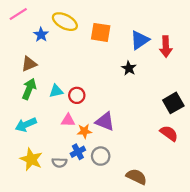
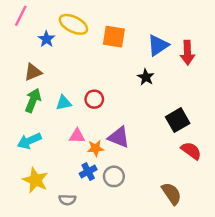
pink line: (18, 14) -> (21, 16), turned -30
red circle: (77, 95) -> (94, 99), moved
black square: (173, 103) -> (178, 120), moved
gray semicircle: (59, 163) -> (67, 200), moved
brown semicircle: (136, 177) -> (172, 194), moved, turned 30

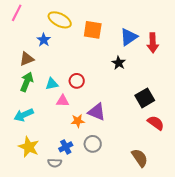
blue star: (46, 39) -> (44, 40), moved
pink triangle: (77, 136) -> (63, 101), moved
blue cross: (88, 172) -> (66, 147), moved

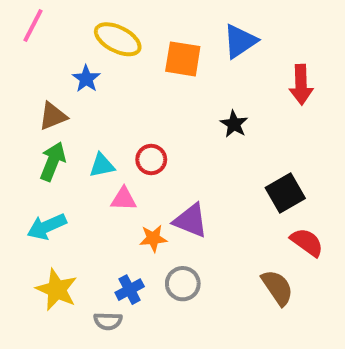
blue triangle: (129, 37) -> (240, 41), moved
brown semicircle: (140, 158) -> (277, 288), moved

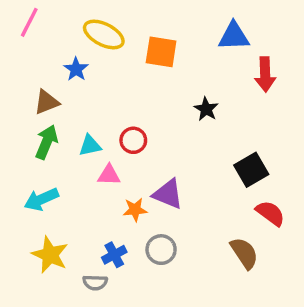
blue triangle: (240, 41) -> (234, 36), moved, turned 32

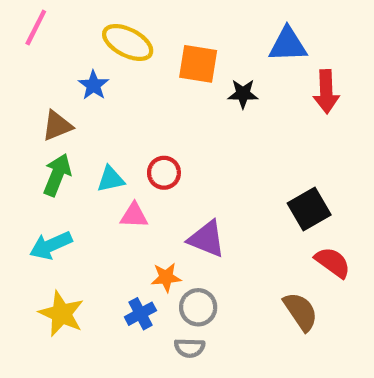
black star: (206, 109) -> (243, 94), moved, turned -30
orange star: (135, 210) -> (166, 277), moved
gray semicircle: (95, 283) -> (190, 348), moved

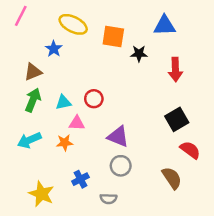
red arrow: (326, 92) -> (176, 69), moved
orange star: (166, 277) -> (65, 143), moved
gray circle: (198, 307) -> (121, 166), moved
yellow star: (61, 314) -> (41, 194), moved

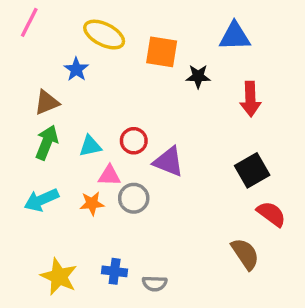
purple triangle: (118, 137) -> (169, 162), moved
gray circle: (121, 166) -> (134, 198), moved
blue cross: (80, 179) -> (115, 271), moved, turned 35

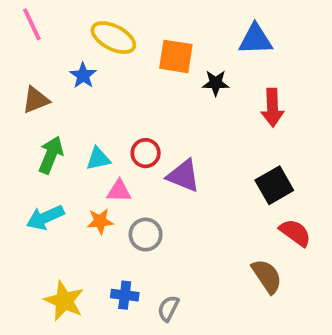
pink line: (29, 22) -> (32, 24), turned -52
brown triangle: (47, 102) -> (36, 100), moved
gray circle: (134, 198) -> (146, 235), moved
gray semicircle: (155, 284) -> (168, 308), turned 115

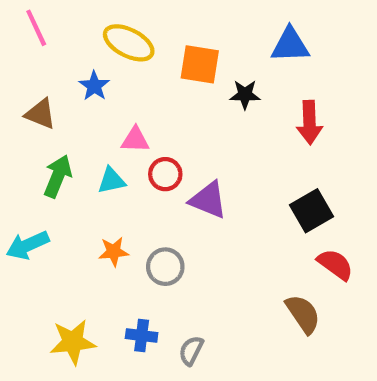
brown triangle: (36, 100) -> (40, 114), turned 44
pink triangle: (119, 191) -> (135, 140), moved
cyan arrow: (45, 217) -> (28, 245), moved
yellow star: (64, 301) -> (73, 342), turned -30

